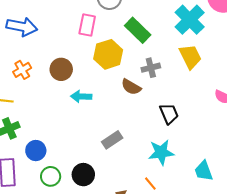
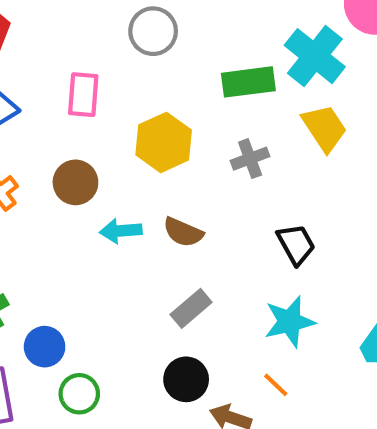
pink rectangle: (87, 25) -> (83, 95), moved
green rectangle: (138, 30) -> (248, 82), moved, turned -45
brown semicircle: (131, 87) -> (183, 232), moved
black circle: (83, 175) -> (186, 379), moved

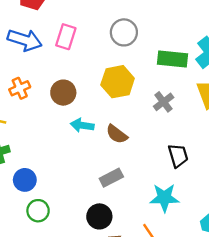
gray circle: (153, 31) -> (124, 32), moved
pink rectangle: (83, 95) -> (66, 37), moved
gray cross: (250, 159) -> (164, 102), turned -30

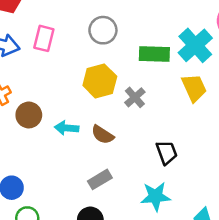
brown circle: (63, 93) -> (29, 115), moved
gray cross: (164, 102) -> (135, 97), moved

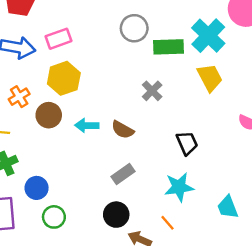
gray circle: (103, 30) -> (134, 28), moved
pink rectangle: (44, 38) -> (59, 39), turned 60
yellow hexagon: (100, 81) -> (64, 78), moved

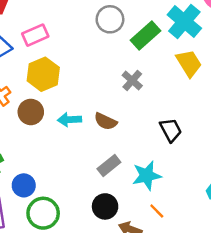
green rectangle: (169, 47) -> (146, 35), turned -36
cyan star: (179, 187) -> (147, 176), moved
green circle: (54, 217) -> (43, 213), size x1.4

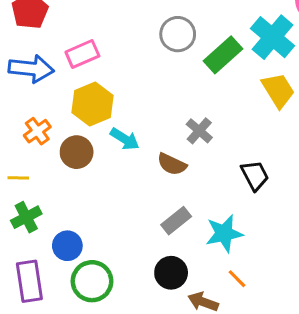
gray cross: (132, 80) -> (199, 131), moved
cyan arrow: (70, 120) -> (125, 139), moved, turned -145

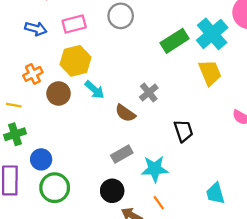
gray circle: (178, 34) -> (121, 16), moved
blue arrow: (31, 69) -> (36, 29), size x0.7

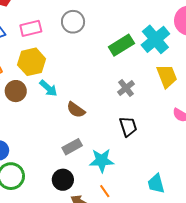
yellow trapezoid: (210, 73) -> (167, 76), moved
gray cross: (149, 92) -> (126, 88), moved

